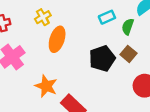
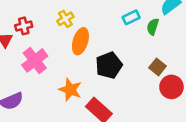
brown square: (129, 54) -> (158, 67), moved
black pentagon: (102, 58) -> (109, 65), moved

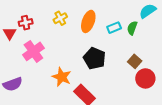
cyan rectangle: (131, 17) -> (114, 28), moved
orange ellipse: (80, 41) -> (88, 21), moved
black pentagon: (109, 65) -> (94, 58), turned -30

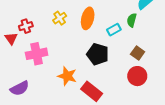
cyan rectangle: (114, 28) -> (114, 30), moved
pink cross: (33, 51) -> (37, 54), turned 30
red circle: (145, 78) -> (137, 76), moved

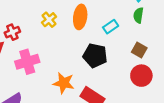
green semicircle: (132, 20) -> (138, 15), moved

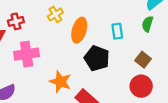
orange ellipse: (80, 17) -> (79, 30), moved
cyan rectangle: (111, 27) -> (117, 31), turned -72

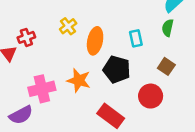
pink cross: (27, 54) -> (42, 89), moved
orange star: (60, 82) -> (79, 80), moved
red circle: (141, 86) -> (151, 96), moved

